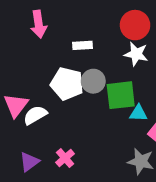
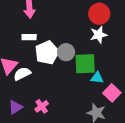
white rectangle: (83, 45) -> (29, 37), moved
white star: (136, 54) -> (99, 35), turned -30
white pentagon: (67, 84) -> (47, 53), turned 30

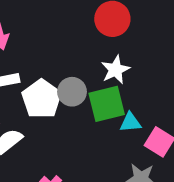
white star: (99, 35) -> (116, 70), moved

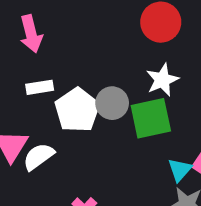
cyan triangle: (130, 122) -> (180, 170), moved, turned -45

